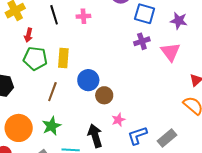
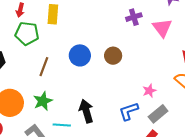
yellow rectangle: (63, 58) -> (53, 14), moved
brown circle: (104, 95) -> (113, 56), moved
pink star: (118, 120) -> (149, 91), moved

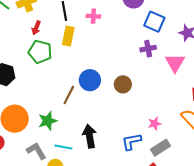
brown line: (44, 67) -> (69, 95), moved

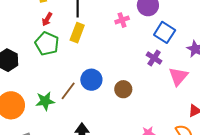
pink cross: (93, 16) -> (122, 20), moved, turned -32
purple cross: (148, 49) -> (154, 58), turned 35
green star: (48, 121) -> (45, 101), moved

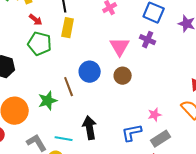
red arrow: (47, 19) -> (36, 20), turned -72
pink triangle: (178, 76) -> (120, 47), moved
brown line: (68, 91) -> (69, 87), turned -48

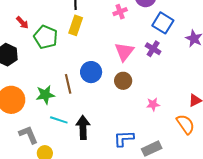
red arrow: (36, 20) -> (22, 23), moved
pink star: (155, 115) -> (153, 104), moved
cyan line: (64, 139) -> (59, 120), moved

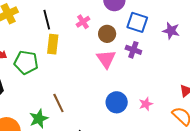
pink cross: (120, 12) -> (83, 22), moved
blue circle: (91, 72) -> (117, 102), moved
brown circle: (123, 81) -> (107, 34), moved

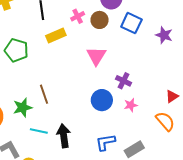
brown circle: (107, 34) -> (100, 20), moved
yellow rectangle: (53, 44) -> (56, 36), moved, turned 54
purple cross: (133, 50) -> (124, 81), moved

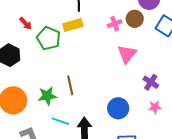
pink cross: (78, 16) -> (115, 24), moved
yellow rectangle: (56, 36) -> (73, 25), moved
blue circle: (102, 100) -> (118, 108), moved

